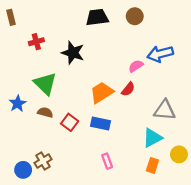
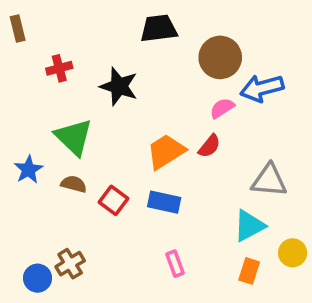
brown circle: (135, 16) -> (220, 57), moved, size x1.5

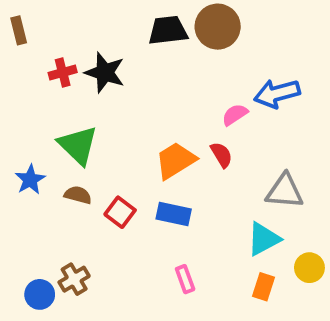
brown circle: (220, 57) -> (218, 27), moved
black star: (119, 86) -> (105, 72), moved
red semicircle: (209, 146) -> (221, 155), turned -70

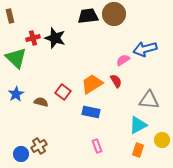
green triangle: (78, 145) -> (16, 58), moved
red square: (120, 212) -> (63, 92), moved

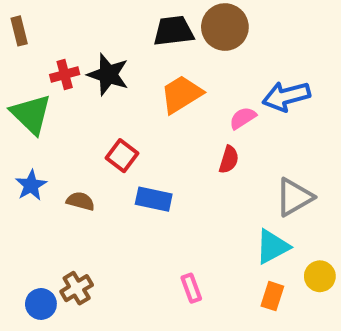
red semicircle: (116, 81) -> (229, 160), turned 48
orange trapezoid: (92, 84) -> (181, 94), moved
red square: (63, 92) -> (122, 156), moved
gray triangle: (149, 100) -> (294, 197), turned -35
blue rectangle: (91, 112) -> (154, 199), moved

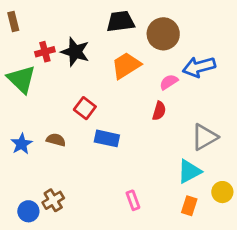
brown circle: (225, 27) -> (163, 34), moved
blue star: (31, 185) -> (22, 144), moved

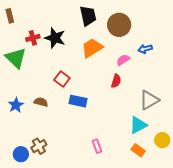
black trapezoid: (121, 21) -> (88, 16), turned 85
blue arrow: (199, 67) -> (145, 49), size x0.6
orange rectangle: (189, 206) -> (138, 150), turned -72

